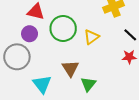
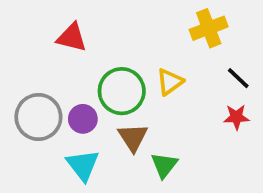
green circle: (63, 28) -> (122, 91), moved
purple circle: (30, 34) -> (83, 119), moved

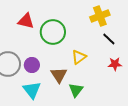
black line: (238, 78) -> (109, 39), moved
yellow triangle: (170, 82) -> (79, 57), moved
green circle: (122, 91) -> (53, 32), moved

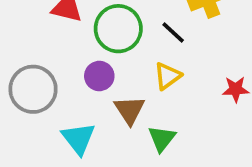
black line: (109, 39) -> (173, 32), moved
purple circle: (32, 65) -> (99, 76), moved

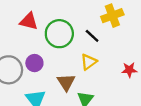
purple circle: (99, 76) -> (34, 63), moved

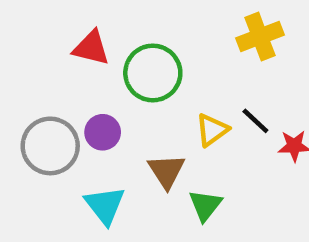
black line: (92, 36) -> (255, 121), moved

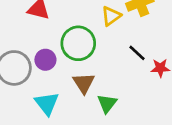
green circle: (153, 73) -> (78, 43), moved
yellow triangle: (212, 130) -> (111, 16), moved

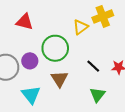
black line: (137, 53) -> (93, 66), moved
green triangle: (107, 104) -> (97, 95), moved

